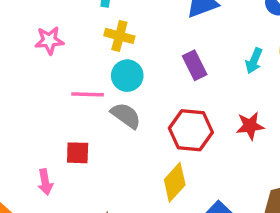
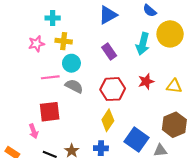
pink star: (49, 40) -> (36, 44), moved
cyan arrow: (254, 61) -> (143, 44), size x1.5
red square: (78, 153) -> (50, 112), size x1.5

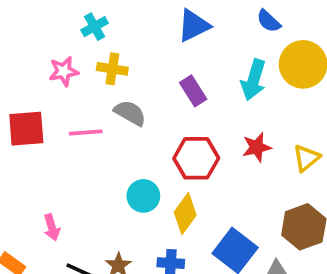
cyan cross: (53, 18) -> (95, 27), turned -32
cyan circle: (71, 63) -> (143, 196), moved
gray semicircle: (74, 86) -> (130, 113), moved
yellow triangle: (174, 86) -> (306, 158), turned -49
red square: (50, 112) -> (26, 129), moved

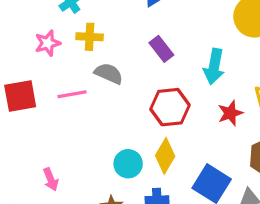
cyan arrow: (254, 80) -> (214, 67), moved
red star: (257, 147) -> (230, 113), moved
cyan circle: (143, 196) -> (128, 164), moved

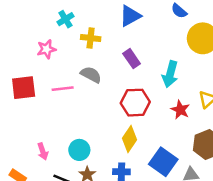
yellow cross: (90, 37) -> (91, 38), moved
red star: (230, 113) -> (180, 110), turned -30
cyan circle: (128, 164) -> (79, 150), moved

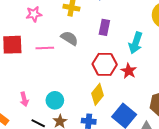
purple rectangle: (132, 59) -> (104, 27), turned 42
red star: (180, 110) -> (129, 71), moved

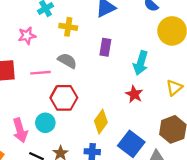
red hexagon: (105, 64) -> (64, 98), moved
pink arrow: (24, 99) -> (20, 130), size x1.5
cyan circle: (55, 100) -> (45, 123), moved

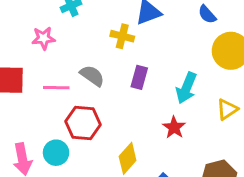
yellow cross: (68, 27) -> (122, 36), moved
purple rectangle: (105, 47) -> (139, 77), moved
yellow triangle: (174, 88) -> (227, 109), moved

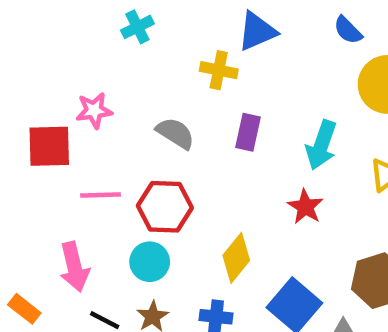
pink star: (44, 38) -> (94, 110), moved
pink line: (56, 88) -> (100, 195), moved
cyan circle: (56, 153) -> (150, 262), moved

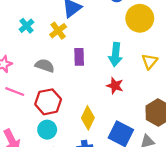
cyan cross: (137, 27) -> (26, 26), moved
yellow cross: (219, 70) -> (58, 31), turned -35
pink line: (100, 195) -> (15, 92), moved, turned 36

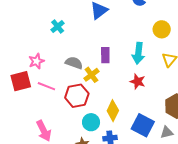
yellow circle: (140, 18) -> (162, 29), moved, size x0.7
yellow cross: (58, 31) -> (91, 75), moved
cyan circle: (47, 130) -> (91, 122), moved

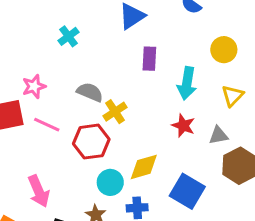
purple rectangle: (105, 55) -> (149, 59), moved
yellow diamond: (113, 111) -> (144, 167), turned 45
gray triangle: (167, 132) -> (218, 135), moved

